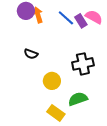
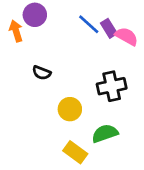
orange arrow: (38, 15) -> (16, 31), moved
pink semicircle: (94, 17) -> (126, 36), moved

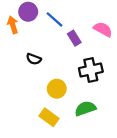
blue line: (89, 24) -> (55, 19), moved
purple rectangle: (109, 28) -> (74, 38), moved
yellow rectangle: (75, 152) -> (49, 117), moved

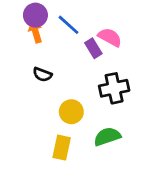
orange arrow: (13, 25) -> (35, 32), moved
pink semicircle: (103, 29) -> (110, 37), moved
yellow rectangle: (49, 117) -> (62, 148), turned 66

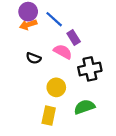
orange arrow: (35, 32) -> (28, 25), turned -91
pink semicircle: (110, 37) -> (63, 52), moved

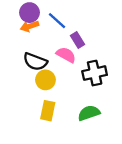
black semicircle: (34, 58) -> (35, 62), size x1.5
yellow circle: (56, 87) -> (45, 80), moved
yellow rectangle: (49, 116) -> (48, 111), moved

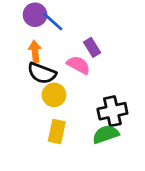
blue line: (57, 21) -> (53, 22), moved
orange arrow: (30, 26) -> (35, 51), moved, turned 102
black cross: (95, 73) -> (112, 111), moved

